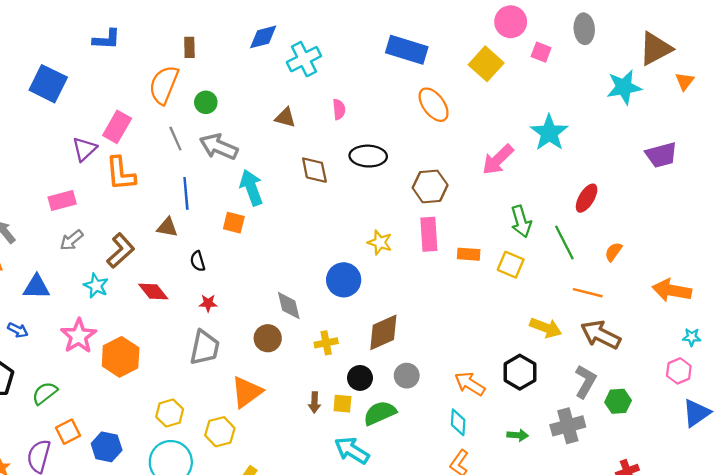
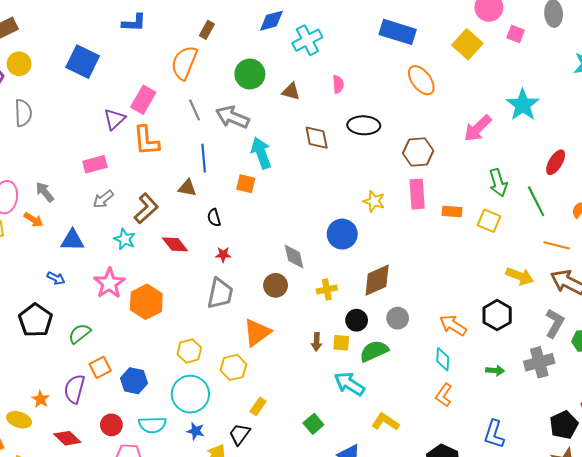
brown rectangle: (189, 47) -> (207, 30), turned 30
green circle: (206, 102) -> (250, 74), moved, size x1.5

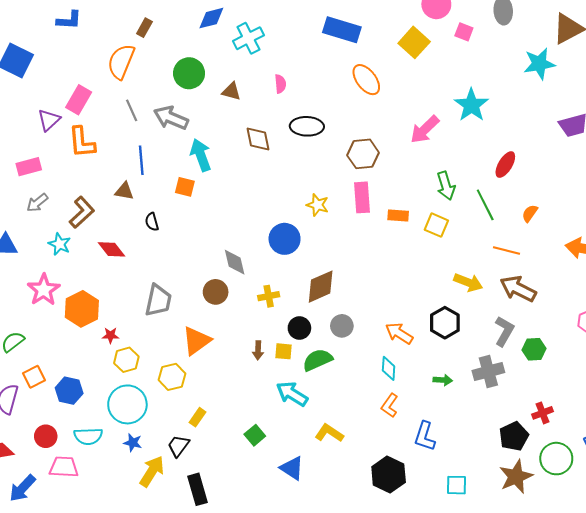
red star: (223, 255) -> (110, 335), moved
blue L-shape: (494, 434) -> (425, 436), moved

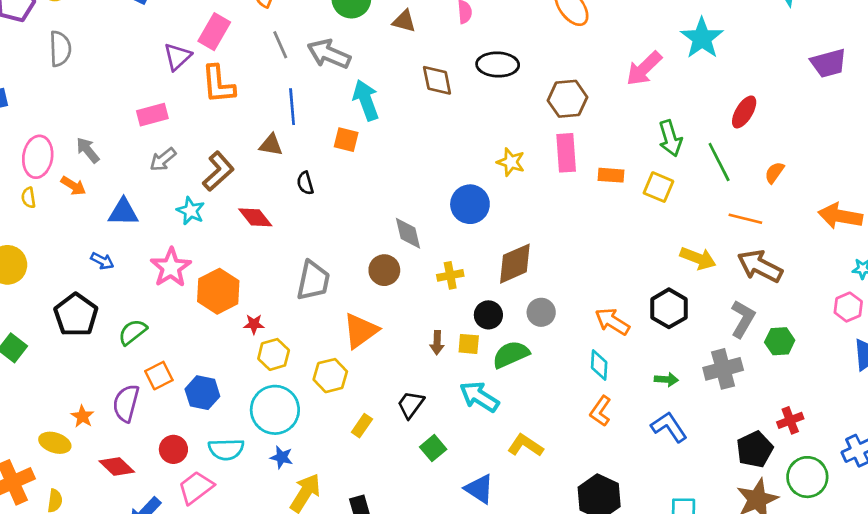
blue L-shape: (425, 436) -> (669, 427), moved, turned 128
black trapezoid: (178, 446) -> (411, 405), moved
pink trapezoid: (64, 467) -> (196, 488), turned -40

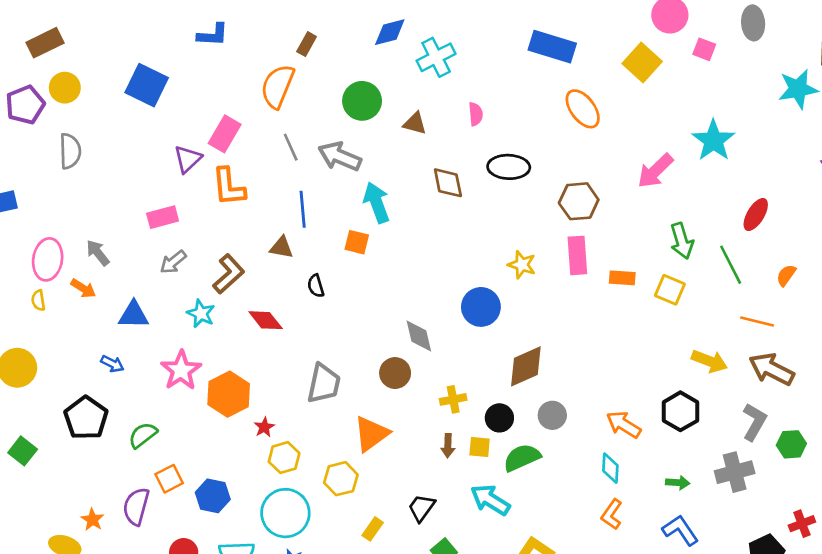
yellow cross: (450, 275) -> (453, 399), moved
red star: (254, 324) -> (264, 427), turned -30

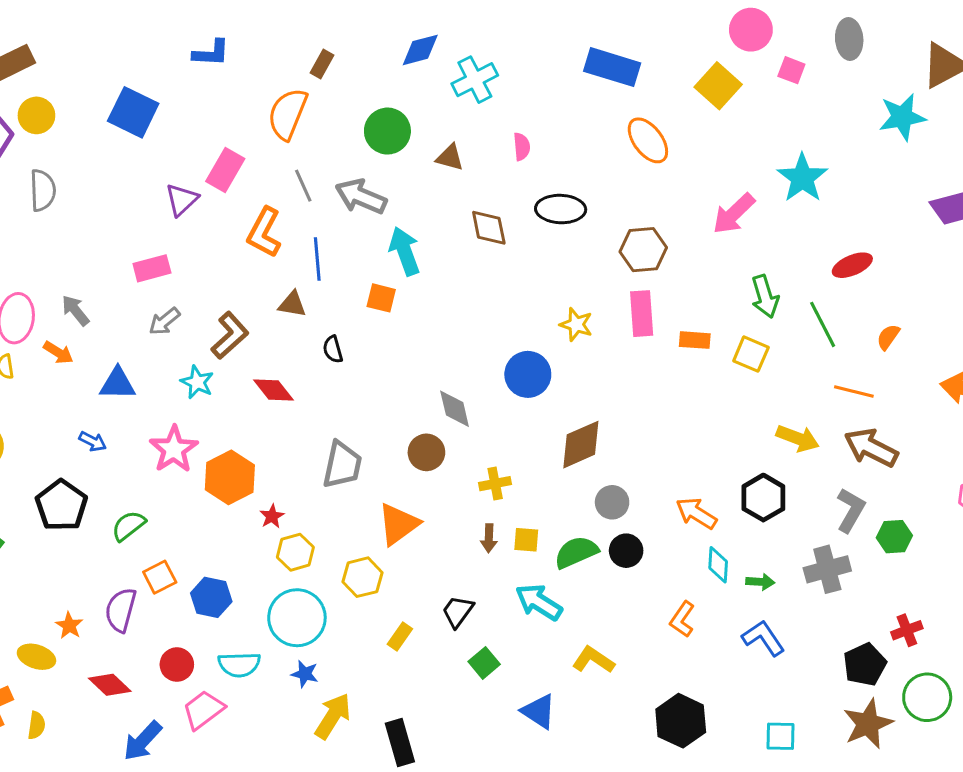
orange L-shape: (229, 187) -> (264, 232), moved, turned 33
red ellipse: (756, 214) -> (852, 265), turned 36
black circle: (499, 418) -> (626, 551), moved
cyan diamond: (610, 468) -> (718, 565), moved

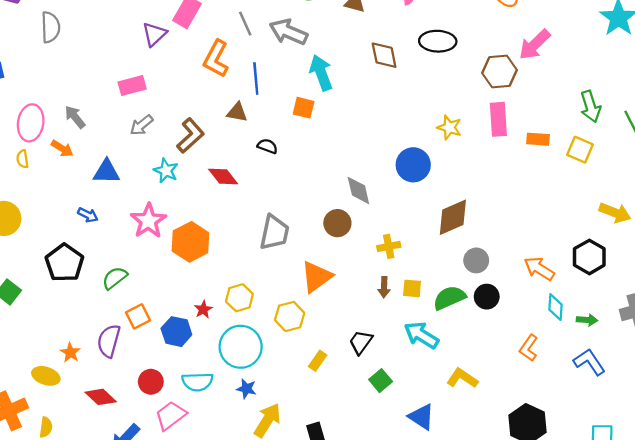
pink arrow: (734, 214) -> (535, 45), moved
black semicircle: (333, 349) -> (267, 146), turned 126
red star: (272, 516) -> (203, 309), moved

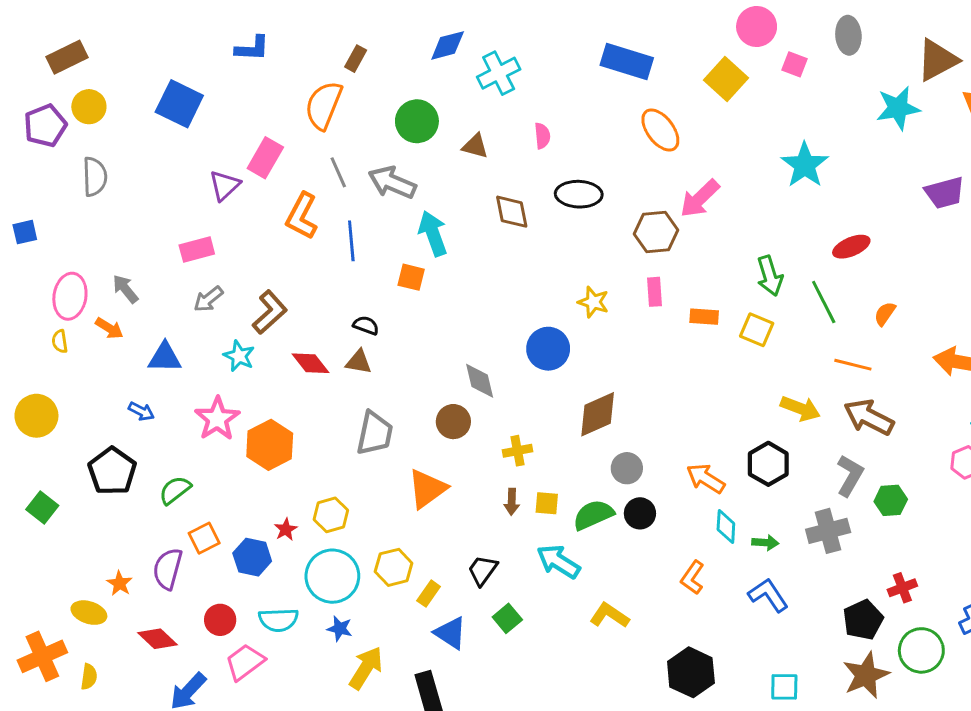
brown triangle: (237, 112) -> (359, 362), moved
pink rectangle: (498, 119) -> (655, 292), size x0.7
yellow hexagon: (290, 316) -> (394, 567), moved
blue triangle: (421, 417) -> (450, 633), moved

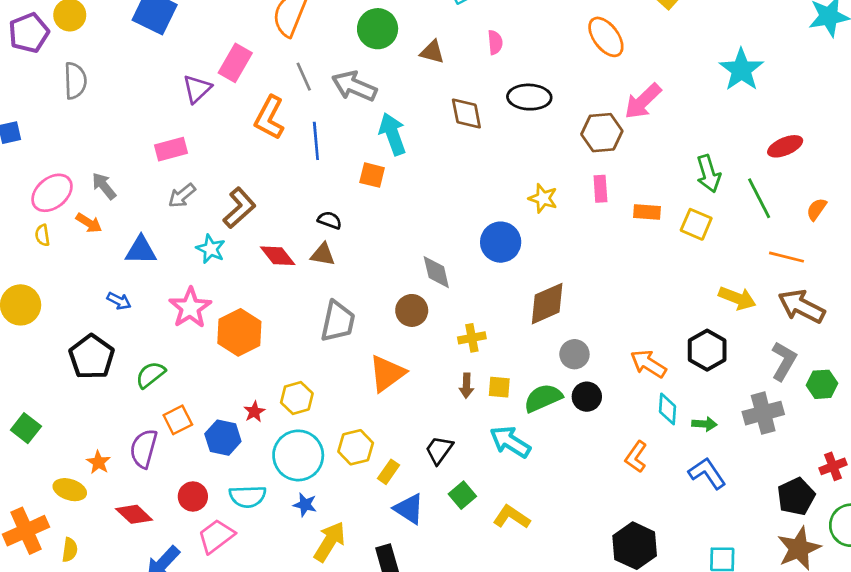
pink ellipse: (70, 296) -> (52, 193), turned 42
green square: (42, 508) -> (26, 428), moved
yellow L-shape: (609, 615) -> (512, 517), moved

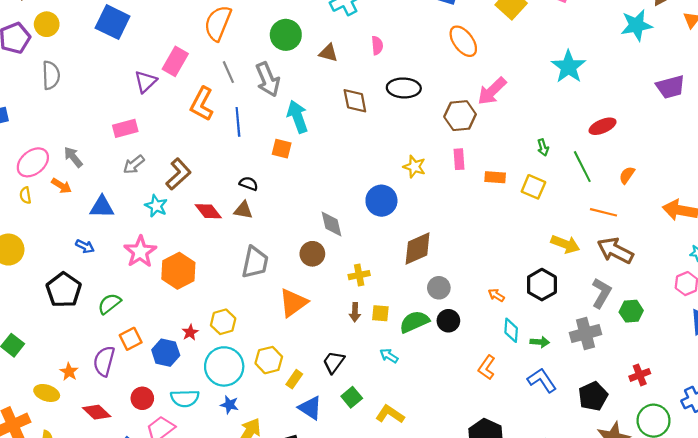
gray arrow: (354, 86) -> (268, 79), turned -136
green arrow: (709, 174) -> (543, 147), size x0.6
orange arrow: (648, 364) -> (496, 295), size x0.6
cyan arrow: (510, 442) -> (389, 356), size x0.6
black pentagon: (796, 496) -> (593, 396), moved

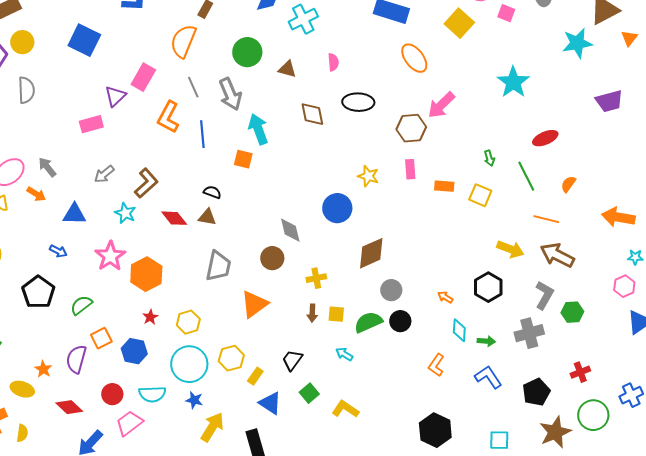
pink rectangle: (125, 128) -> (91, 124), moved
red star: (190, 332) -> (150, 317), moved

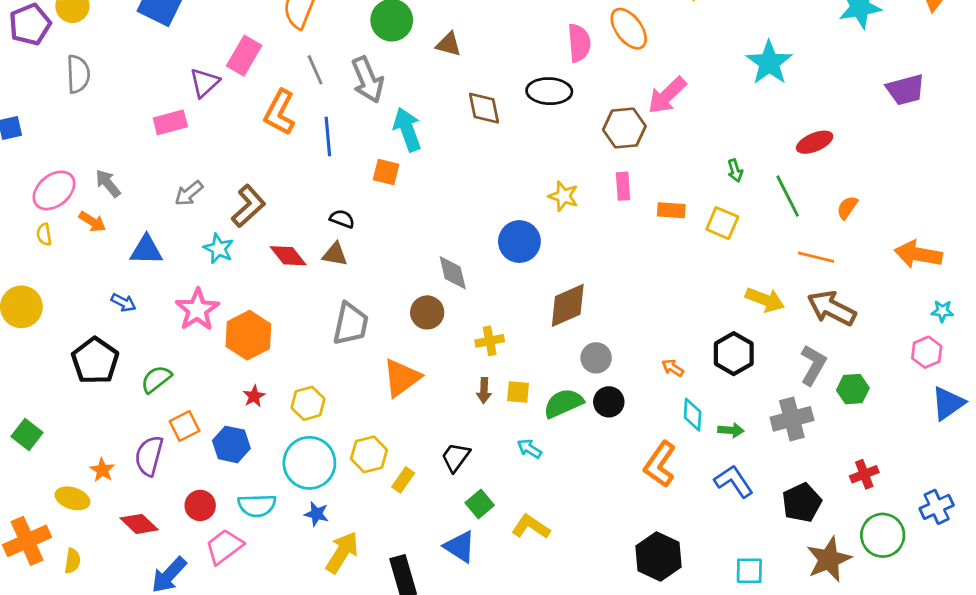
pink semicircle: (333, 62) -> (579, 43), moved, size x1.5
orange L-shape: (436, 365) -> (660, 464), size x1.4
blue triangle: (270, 403) -> (460, 547), moved

